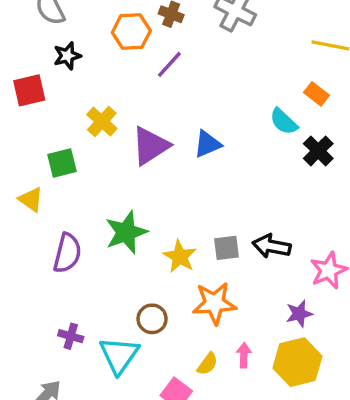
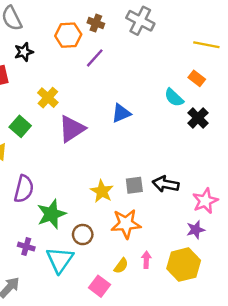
purple triangle: (150, 146) -> (72, 129), moved
green square: (62, 163) -> (20, 126), turned -35
green star: (126, 232) -> (51, 214), moved
purple star: (299, 314) -> (196, 230), moved

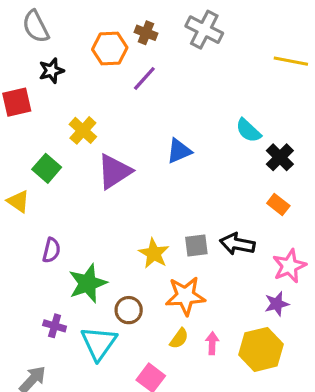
orange rectangle: (197, 78) -> (278, 205), moved
purple semicircle: (24, 189) -> (51, 250), size x0.7
yellow semicircle: (121, 266) -> (179, 338), moved

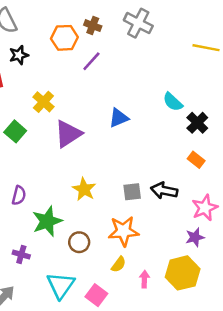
yellow star: (154, 253) -> (84, 189), moved
cyan triangle: (99, 343) -> (61, 285), moved
pink arrow: (212, 343) -> (144, 279), moved

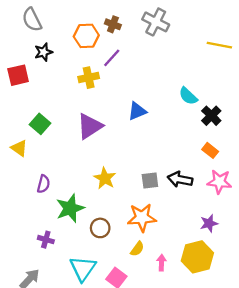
yellow cross: (43, 102) -> (89, 78), moved, turned 36
pink star: (205, 208) -> (219, 182), moved, turned 30

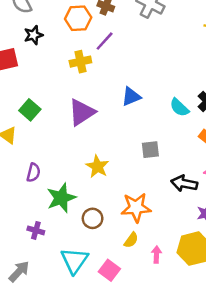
cyan semicircle: (188, 96) -> (179, 107), moved
black arrow: (180, 179) -> (184, 183), moved
gray square: (150, 181) -> (150, 150), moved

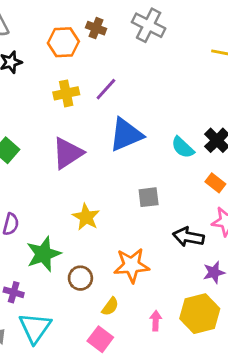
purple line: (105, 41) -> (106, 89), moved
blue triangle: (131, 97) -> (126, 135), size x1.5
yellow semicircle: (131, 240) -> (110, 307), moved
cyan triangle: (74, 261) -> (35, 328), moved

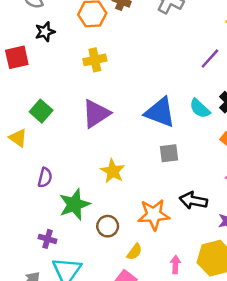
purple line: (106, 89) -> (210, 59), moved
blue triangle: (126, 135) -> (160, 112), moved, turned 44
black arrow: (188, 237) -> (193, 201), moved

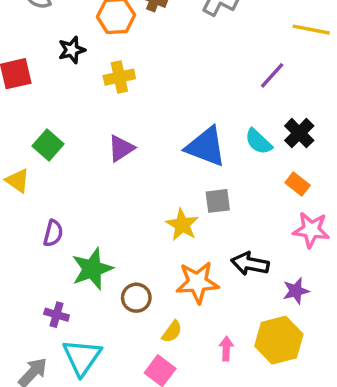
black star: (45, 32) -> (72, 50), moved
purple triangle: (96, 114) -> (121, 148), size x0.7
yellow star: (113, 171) -> (182, 225), moved

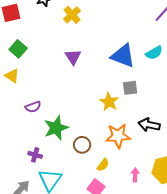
yellow cross: (119, 77) -> (72, 15), turned -30
cyan semicircle: (258, 142) -> (154, 53), turned -72
green square: (48, 145) -> (18, 49), moved
purple triangle: (121, 148) -> (73, 57), turned -30
purple semicircle: (53, 233) -> (33, 107), turned 56

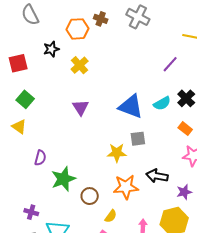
yellow star: (109, 102) -> (117, 153), turned -30
purple semicircle: (33, 107) -> (40, 158), turned -56
purple cross: (35, 155) -> (31, 212), moved

